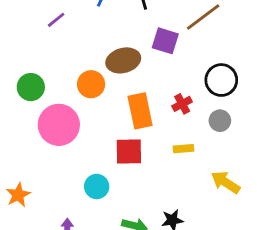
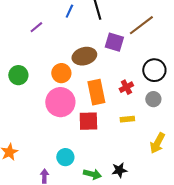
pink circle: (59, 125) -> (60, 102), moved
yellow arrow: (225, 182) -> (157, 143), turned -95
cyan circle: (97, 186) -> (65, 157), moved

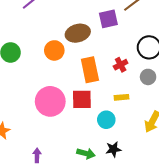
purple square: (114, 42) -> (108, 19), turned -30
pink circle: (60, 102) -> (50, 101), moved
cyan circle: (65, 157) -> (106, 120), moved

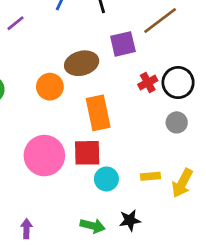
red cross: (121, 65) -> (148, 83), moved
yellow rectangle: (122, 97) -> (151, 176), moved
cyan circle: (106, 120) -> (106, 179), moved

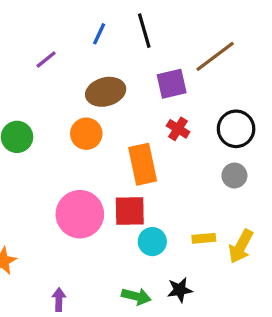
brown ellipse: (82, 63) -> (106, 92), moved
red cross: (148, 83) -> (178, 129), moved, turned -30

